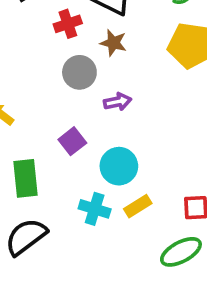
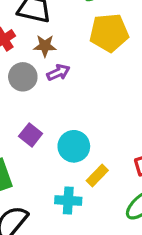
purple arrow: (118, 102) -> (58, 72), moved
cyan cross: (95, 209) -> (68, 201), moved

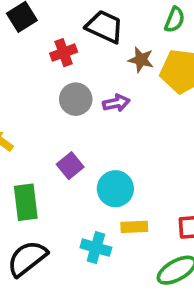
brown star: (45, 46) -> (141, 60), moved
yellow rectangle: (97, 175) -> (134, 227), turned 30

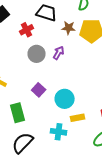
purple arrow: (116, 103) -> (59, 53), turned -40

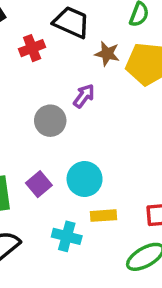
gray circle: (37, 54) -> (50, 121), moved
purple square: (39, 90) -> (39, 184), moved

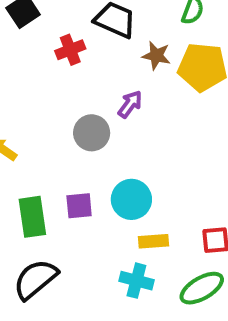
purple square: (39, 184) -> (79, 206), turned 35
cyan cross: (67, 236) -> (136, 281), moved

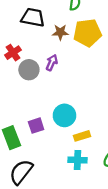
red cross: (70, 50) -> (13, 53), moved
gray circle: (92, 133) -> (29, 70), moved

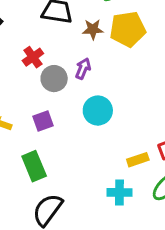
cyan circle: (64, 115) -> (98, 111), moved
purple square: (36, 126) -> (43, 121), moved
yellow rectangle: (82, 136) -> (138, 160), moved

